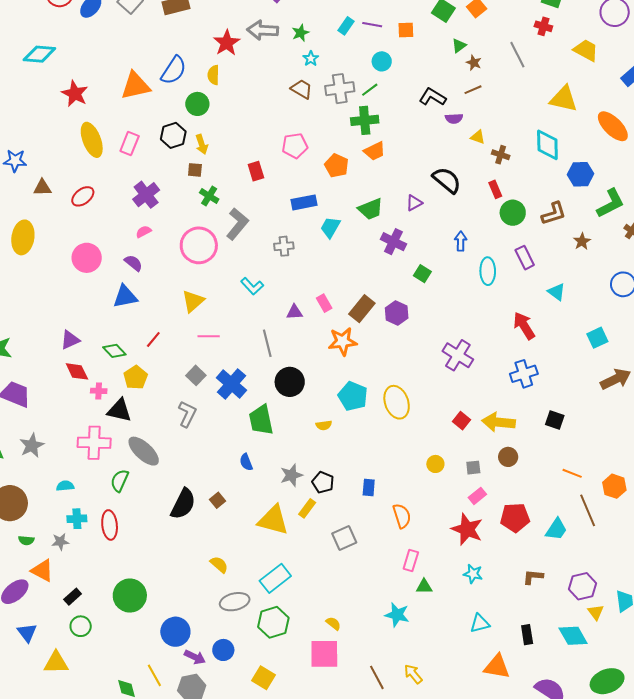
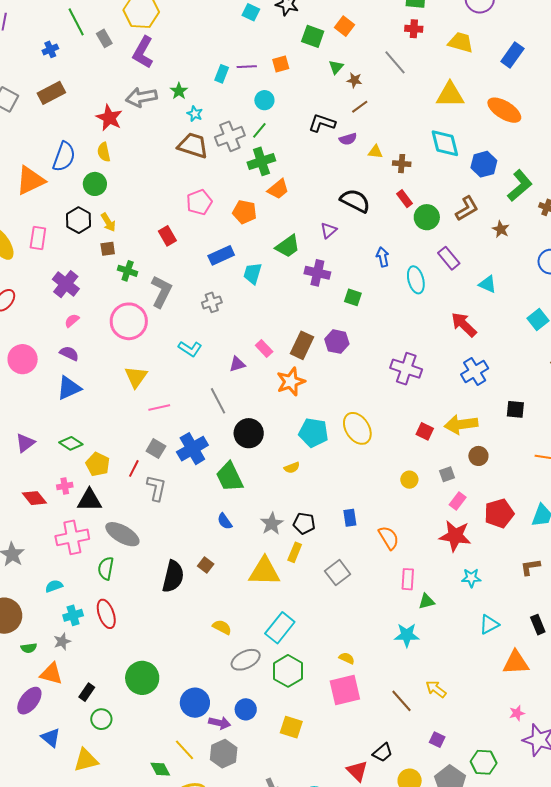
brown trapezoid: (302, 89) -> (193, 145), size x1.4
red line: (153, 340) -> (134, 468), moved
red diamond: (77, 371) -> (34, 498), moved
blue cross: (231, 384) -> (192, 449), turned 32

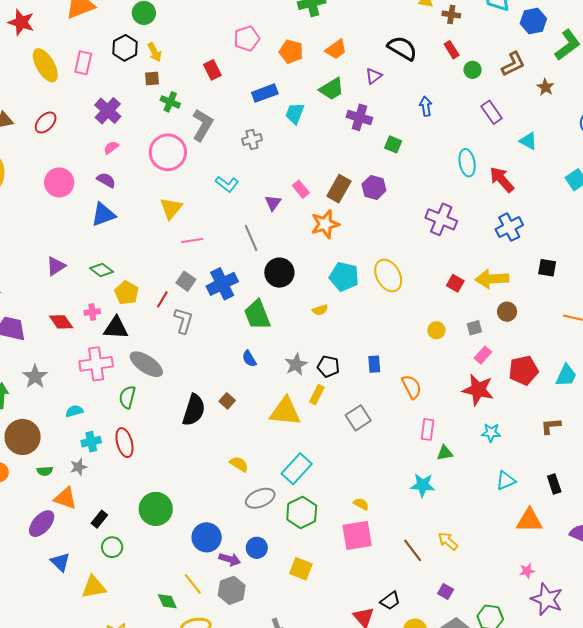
orange trapezoid: (278, 189) -> (336, 49), moved
green circle: (427, 217) -> (473, 70), size x0.7
cyan ellipse: (416, 280) -> (467, 163), moved
purple triangle: (237, 364) -> (273, 203), turned -42

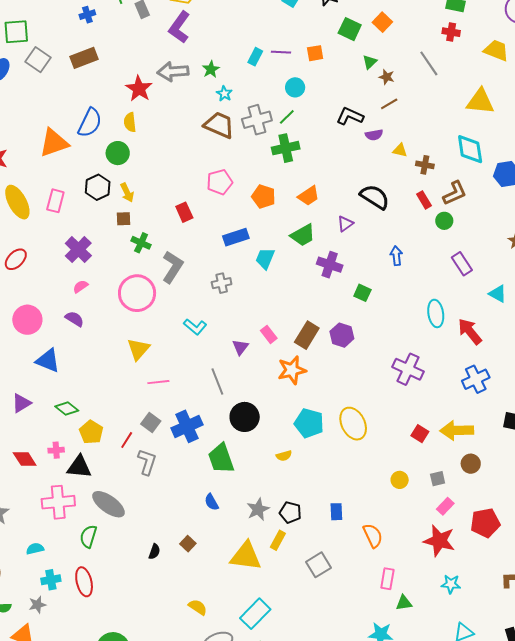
brown L-shape: (513, 64) -> (455, 193), moved
blue triangle: (103, 215) -> (48, 361), moved, turned 40
black semicircle: (194, 410) -> (154, 552), size x0.5

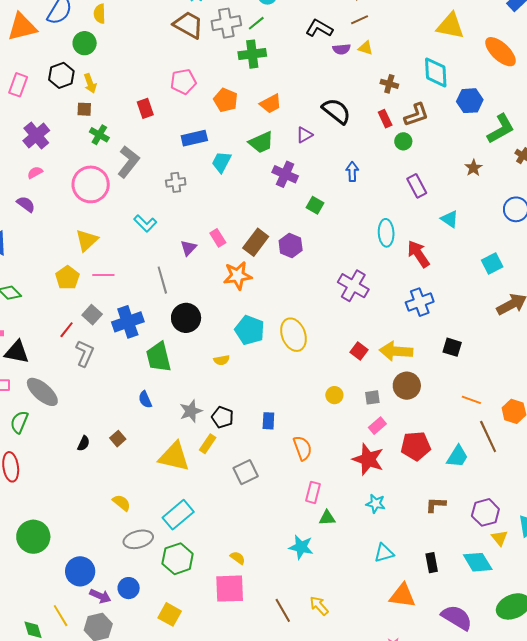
yellow triangle: (400, 150) -> (366, 48), moved
yellow pentagon: (91, 432) -> (67, 278), moved
brown circle: (471, 464) -> (407, 386), size x1.4

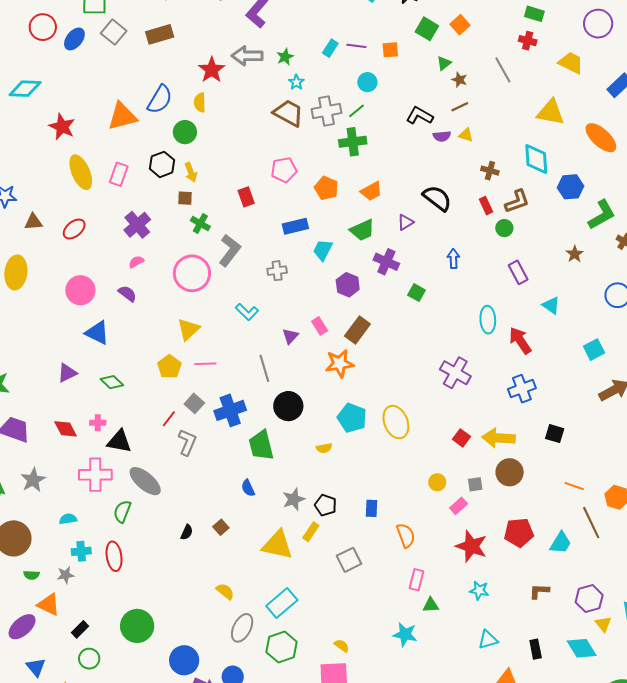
purple hexagon: (291, 245) -> (348, 285), moved
pink rectangle: (377, 426) -> (459, 506), moved
gray ellipse: (138, 539) -> (242, 628), turned -48

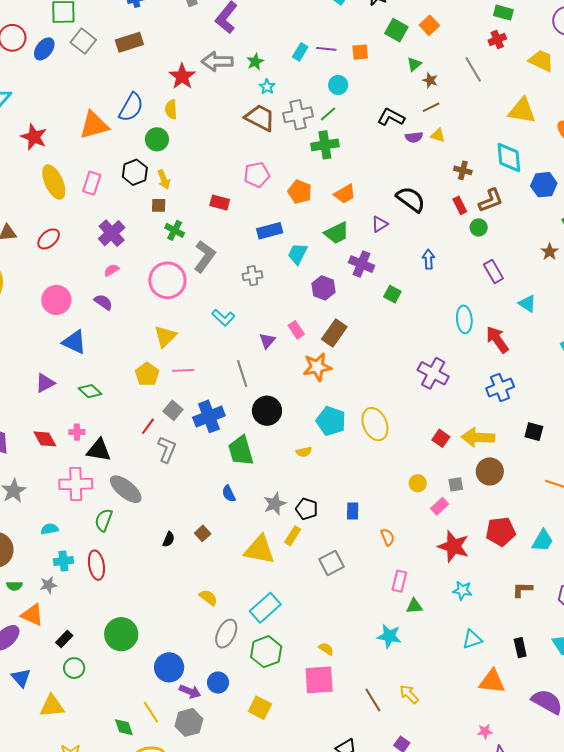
red cross: (528, 41) -> (497, 39), turned -36
red rectangle: (246, 197) -> (220, 203), turned -54
orange semicircle: (406, 535) -> (388, 537), size x0.7

